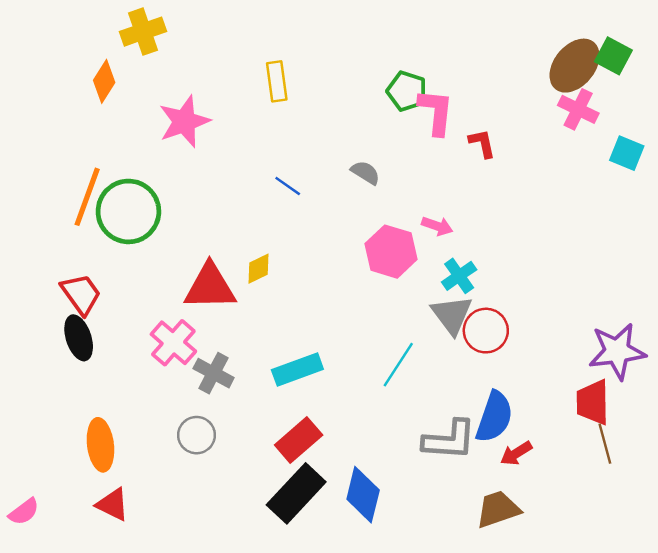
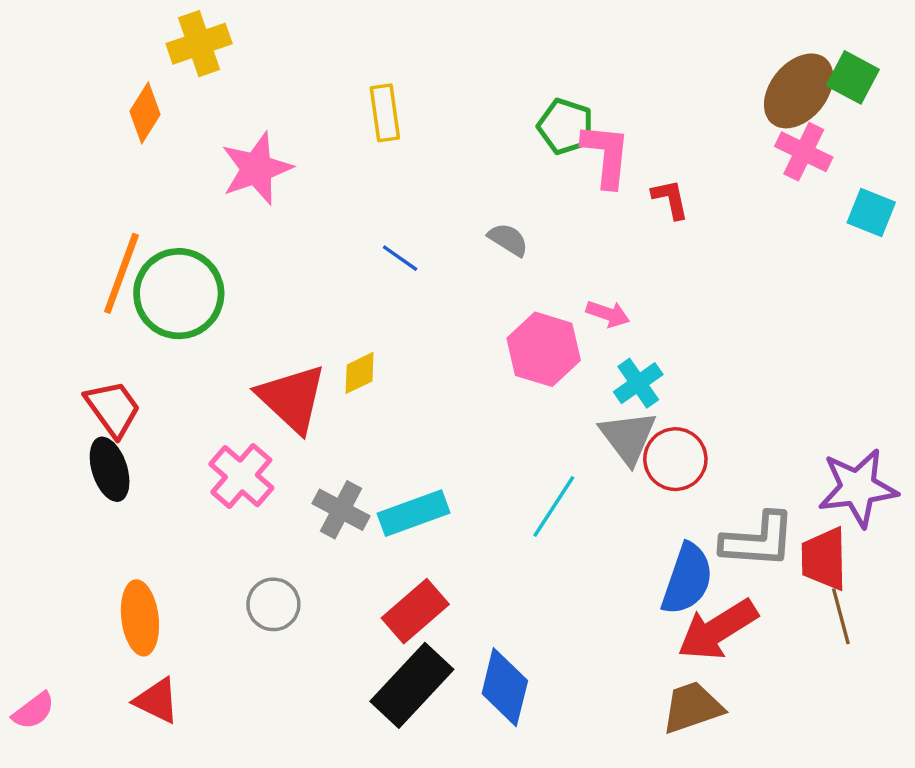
red triangle: (210, 287) -> (292, 398), turned 44
gray cross: (214, 373) -> (341, 510), moved
gray L-shape: (449, 440) -> (758, 540), moved
red arrow: (516, 453) -> (718, 630), size x1.8

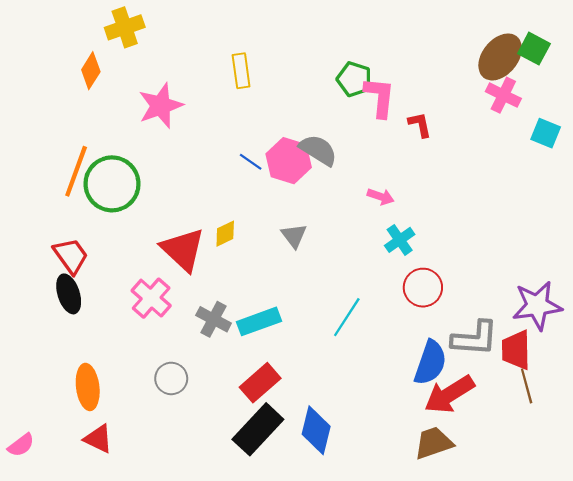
gray semicircle: (508, 240) -> (318, 150), size x1.5
pink hexagon: (544, 349) -> (289, 161), moved
gray triangle: (628, 437) -> (294, 236), moved, size x0.7

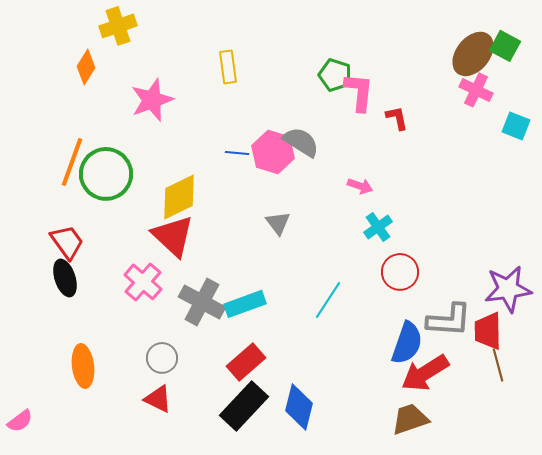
blue line: (251, 162) -> (237, 153), turned -30
yellow diamond: (225, 234) -> (179, 197), moved, size x1.8
gray cross: (214, 319) -> (202, 302), size x1.4
red triangle: (98, 439) -> (158, 399), moved

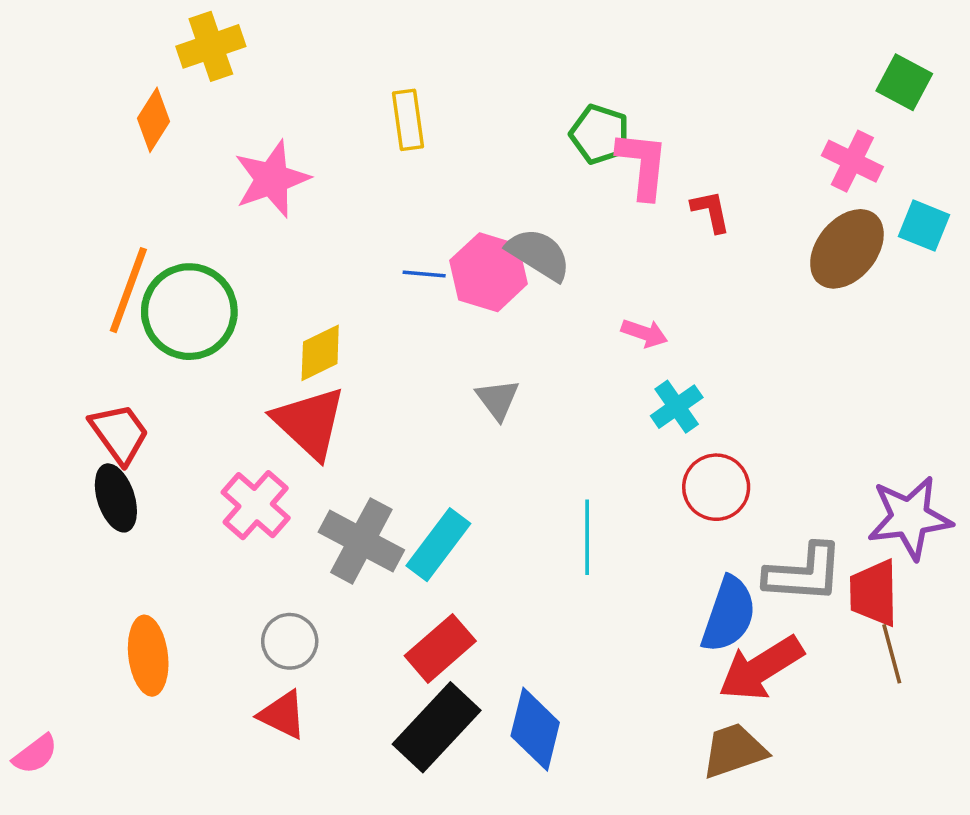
brown ellipse: (473, 54) -> (847, 249), moved
yellow diamond: (179, 197) -> (320, 353), size x0.7
cyan line: (328, 300) -> (587, 537), turned -33
cyan rectangle: (245, 304) -> (438, 545), turned -33

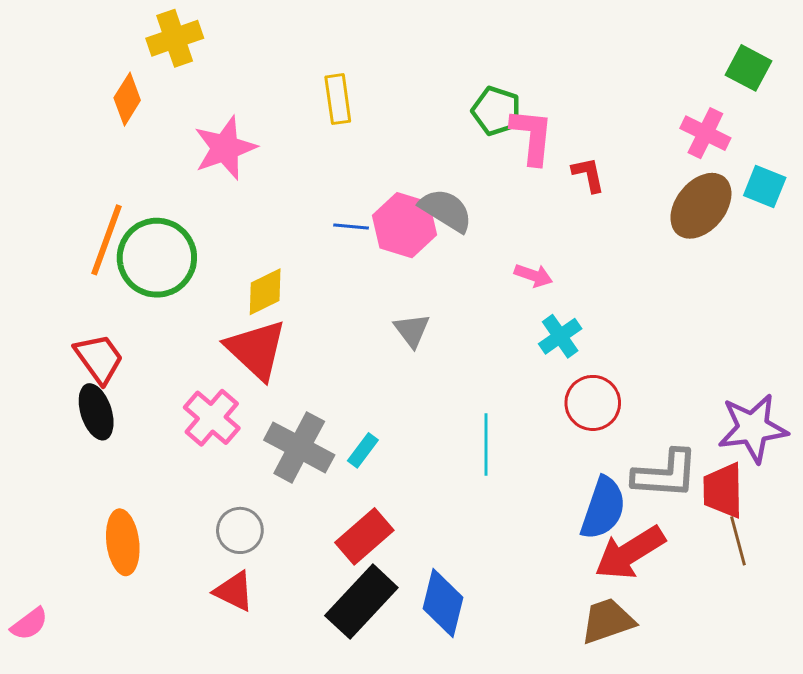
cyan rectangle: (438, 545) -> (363, 450), size x0.6

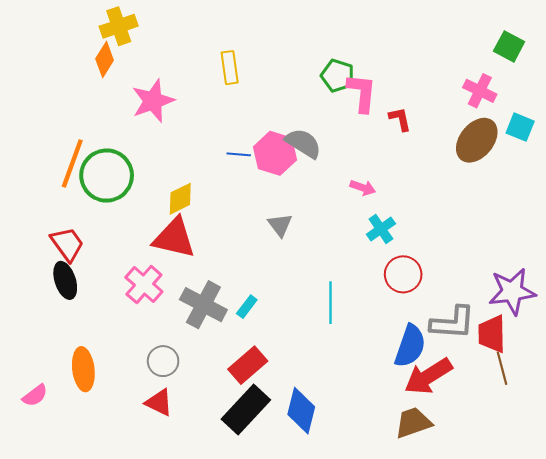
orange diamond: (127, 99) -> (105, 60), moved
red triangle: (256, 350) -> (174, 238), turned -30
pink semicircle: (29, 624) -> (35, 395), moved

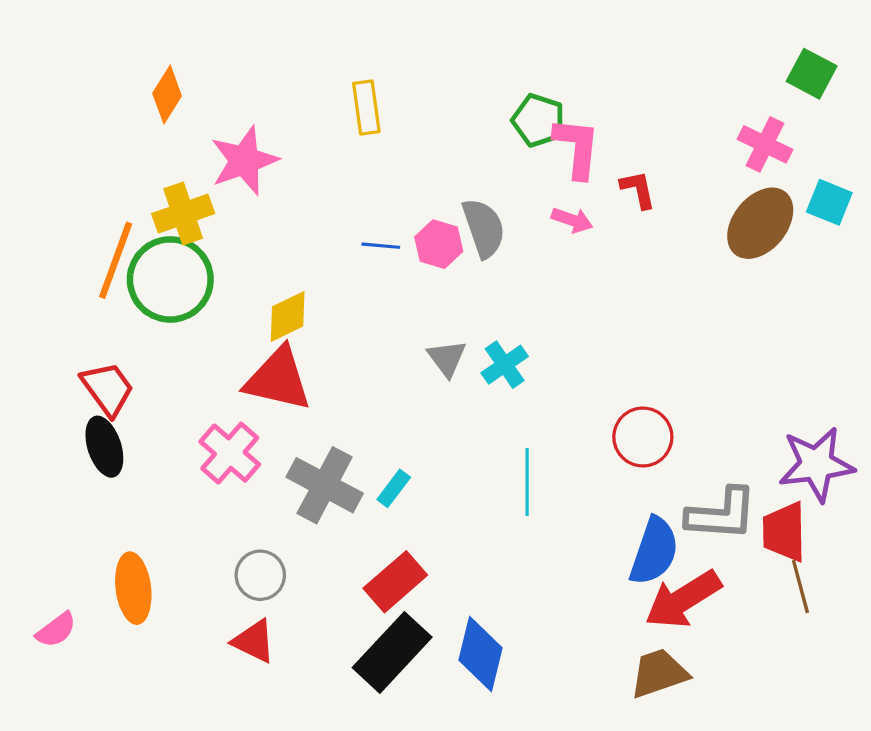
yellow cross: (119, 26) -> (183, 214), moved
gray semicircle: (303, 143) -> (484, 228), turned 39
pink hexagon: (275, 153) -> (439, 244), size x0.7
pink arrow: (363, 188) -> (572, 220), moved
cyan cross: (381, 229) -> (505, 365), moved

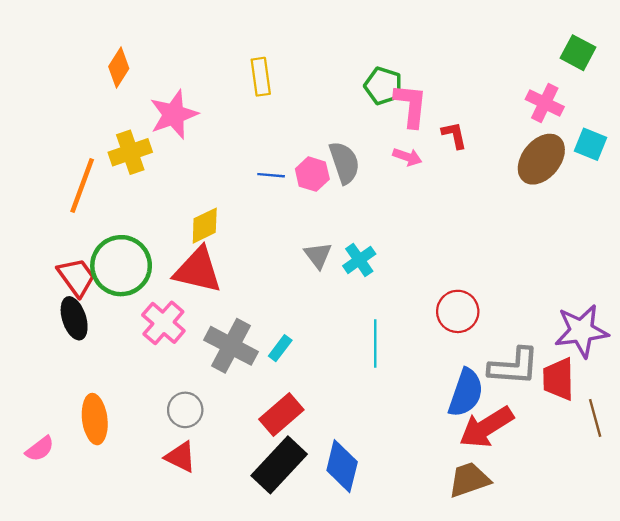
green circle: (170, 279) -> (121, 266), moved
brown line: (800, 586) -> (595, 418), moved

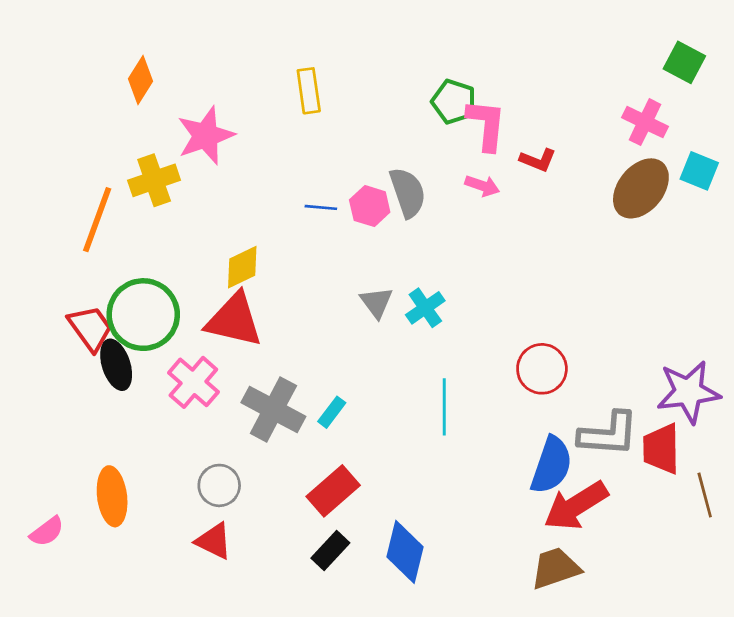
red L-shape: (454, 135) -> (538, 160), turned 124
black ellipse: (74, 318) -> (116, 365), moved
black rectangle: (279, 465) -> (330, 551), size x0.6

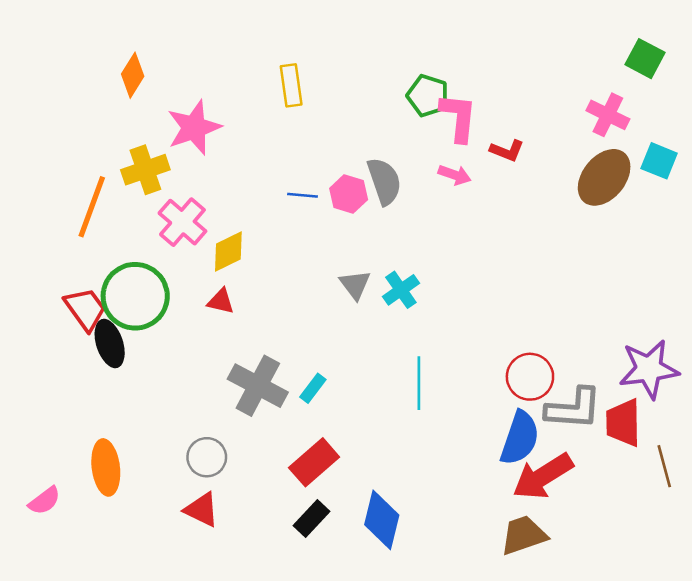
red triangle: (234, 320) -> (221, 301), size x0.5
red circle: (542, 369) -> (530, 377), moved
pink cross: (193, 382) -> (182, 222), moved

